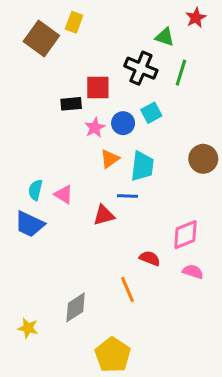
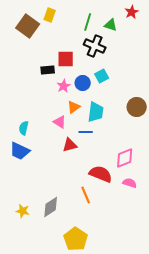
green line: (181, 73) -> (88, 22), moved
pink triangle: (64, 194) -> (60, 122), moved
red semicircle: (150, 258) -> (101, 174), size x1.6
yellow star: (28, 328) -> (23, 211), moved

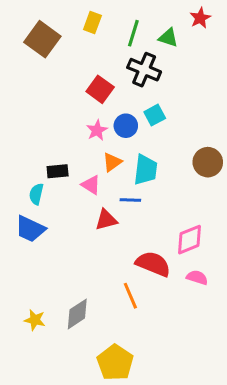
yellow rectangle: (50, 15) -> (92, 23), moved
red square: (66, 59) -> (100, 89), turned 36
black rectangle: (48, 70) -> (58, 171), moved

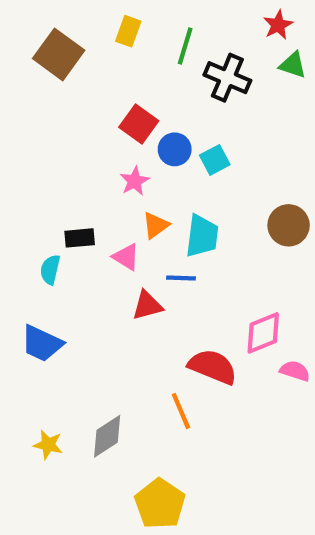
green triangle: (168, 38) -> (293, 65), moved
black cross: (144, 70) -> (227, 78), moved
blue circle: (126, 126) -> (175, 149), moved
blue trapezoid: (30, 229) -> (42, 343), moved
pink semicircle: (197, 277) -> (295, 371), moved

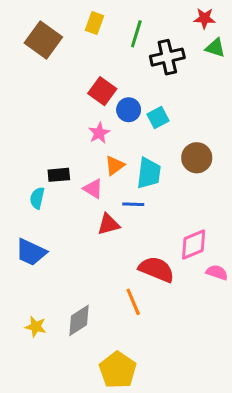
red star: (278, 25) -> (204, 18), turned 30
black cross: (227, 78) -> (167, 57), turned -36
brown circle: (289, 225) -> (197, 158), moved

